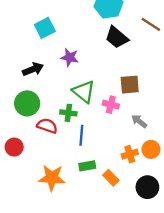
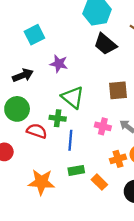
pink cross: (111, 105) -> (103, 126), moved

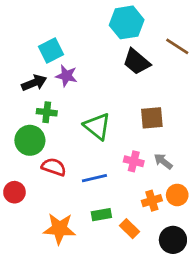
purple star: (59, 64) -> (66, 76), moved
black arrow: (23, 75) -> (34, 83), moved
green cross: (58, 118) -> (47, 112), moved
blue line: (70, 140) -> (94, 178), turned 72

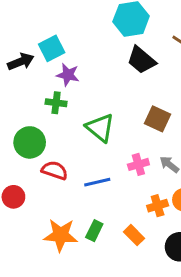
black arrow: (34, 83) -> (21, 62), moved
green cross: (47, 112) -> (56, 103), moved
brown square: (152, 118) -> (158, 119), turned 30
pink cross: (134, 161) -> (138, 164), turned -30
green rectangle: (101, 215) -> (94, 231), moved, turned -54

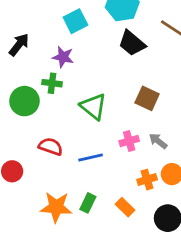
cyan square: (52, 48) -> (75, 21), moved
black arrow: (21, 62) -> (19, 45), turned -30
green circle: (30, 142) -> (25, 101), moved

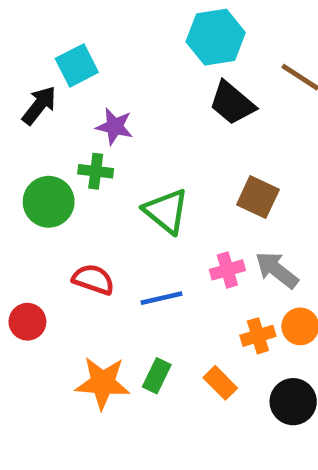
cyan square: (75, 21) -> (77, 65), moved
gray arrow: (158, 141) -> (277, 270), size x1.4

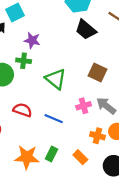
blue line: (161, 298) -> (54, 119), turned 36
orange cross: (258, 336) -> (97, 136), turned 32

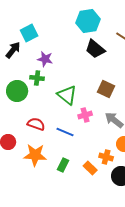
pink cross: (84, 106) -> (85, 115), moved
orange cross: (97, 136) -> (106, 157), moved
orange star: (27, 157) -> (35, 155), moved

